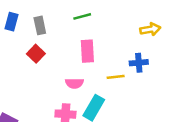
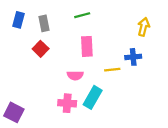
yellow arrow: (150, 29) -> (144, 27), turned -66

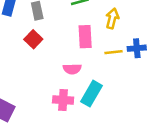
yellow arrow: (144, 27) -> (112, 18), moved
yellow line: (112, 70) -> (114, 52), moved

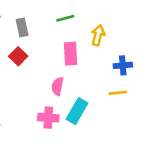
yellow line: (114, 52) -> (118, 93), moved
pink semicircle: (72, 69) -> (57, 86), turned 102

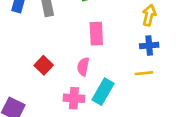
yellow arrow: (98, 35) -> (149, 15), moved
red square: (18, 56) -> (44, 65), moved

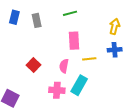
yellow line: (144, 73) -> (89, 59), moved

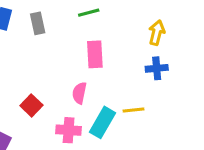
yellow line: (89, 59) -> (134, 110), moved
red square: (34, 65) -> (31, 105), moved

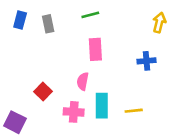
yellow arrow: (157, 33) -> (159, 23), moved
yellow line: (134, 110) -> (134, 111), moved
cyan rectangle: (103, 122) -> (102, 106), turned -30

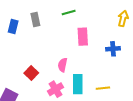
blue rectangle: (20, 20) -> (13, 27), moved
pink rectangle: (95, 49) -> (83, 37), moved
pink cross: (74, 112) -> (55, 89), turned -35

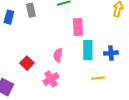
blue cross: (113, 49) -> (111, 53), moved
cyan rectangle: (78, 84) -> (88, 50), moved

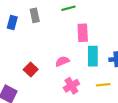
pink semicircle: (58, 55) -> (62, 61), turned 56
pink cross: (51, 79) -> (71, 86), moved

